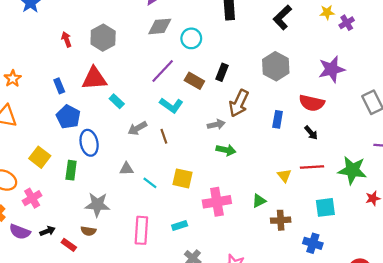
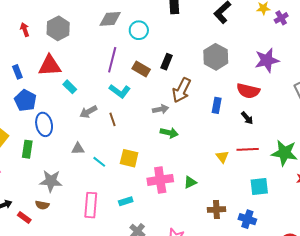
purple line: (163, 71) -> (112, 60), turned -30
green triangle: (259, 201) -> (190, 182), moved
brown cross: (281, 220) -> (216, 210), moved

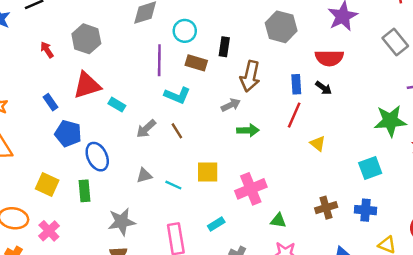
cyan circle: (139, 30) -> (185, 31), moved
black arrow: (247, 118) -> (324, 88), moved
red line: (248, 149) -> (294, 115), moved, turned -50
green triangle: (190, 182) -> (278, 221), moved, turned 48

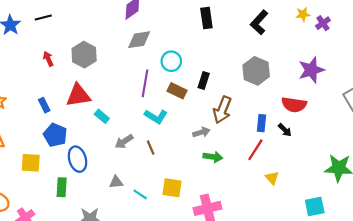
yellow square: (47, 185) -> (31, 163), moved, turned -30

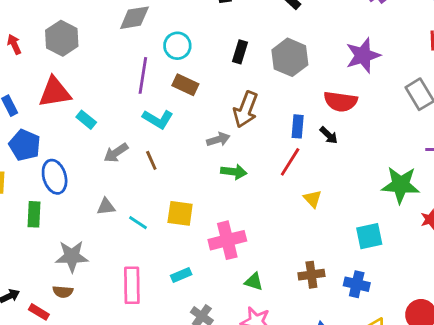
black rectangle: (204, 81) -> (240, 52), moved

